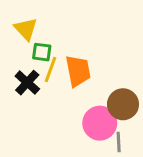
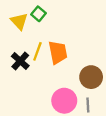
green square: (42, 52) -> (39, 14), moved, turned 32
pink circle: (100, 123) -> (64, 101), moved

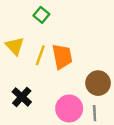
yellow triangle: (19, 21) -> (15, 46), moved
black cross: (20, 61) -> (22, 97), moved

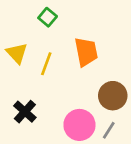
orange trapezoid: (62, 56) -> (86, 52), moved
gray line: (95, 113) -> (109, 130), turned 35

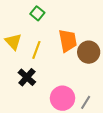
brown circle: (113, 96) -> (89, 52), moved
black cross: (25, 112) -> (27, 77), moved

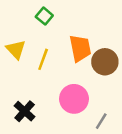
black cross: (27, 77) -> (25, 111), moved
pink circle: (62, 98) -> (74, 99), moved

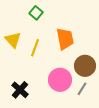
brown circle: (105, 62) -> (85, 66), moved
gray line: (101, 121) -> (82, 89), moved

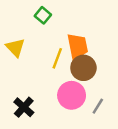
yellow line: (35, 48) -> (57, 58), moved
brown circle: (85, 66) -> (83, 68), moved

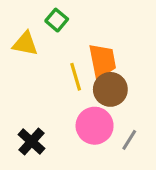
yellow triangle: (15, 48) -> (25, 44), moved, turned -36
yellow line: (57, 58) -> (76, 77), turned -36

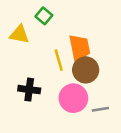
gray line: (129, 140) -> (100, 109), turned 49
black cross: (31, 141) -> (29, 90), moved, turned -35

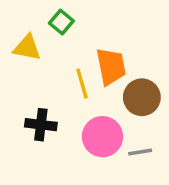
brown circle: (86, 70) -> (142, 97), moved

